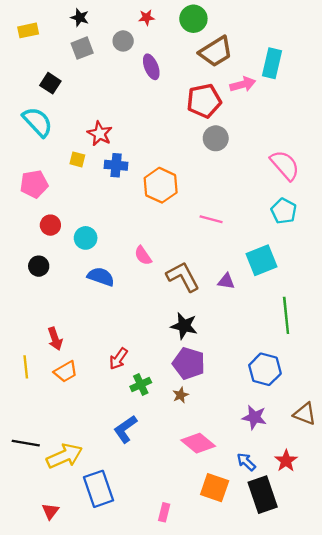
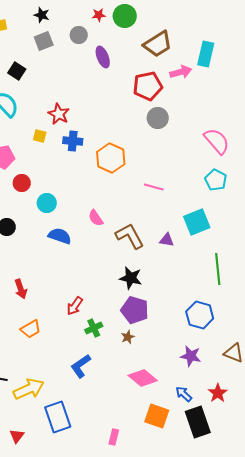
green circle: (193, 19) -> (125, 16), moved
red circle: (50, 225) -> (22, 183), moved
orange trapezoid: (66, 372) -> (31, 329), moved

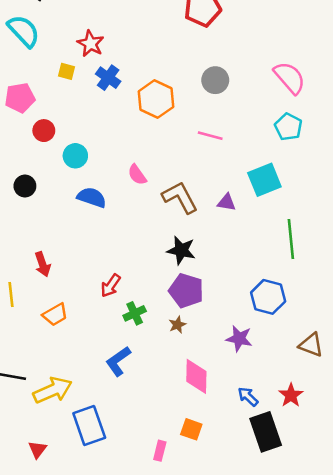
gray circle: (158, 118) -> (215, 80), moved
blue cross: (73, 141) -> (108, 78), turned 30
purple star: (191, 356) -> (239, 339), moved
pink diamond: (143, 378) -> (196, 376), turned 52
orange square: (157, 416) -> (191, 429), moved, size x0.7

